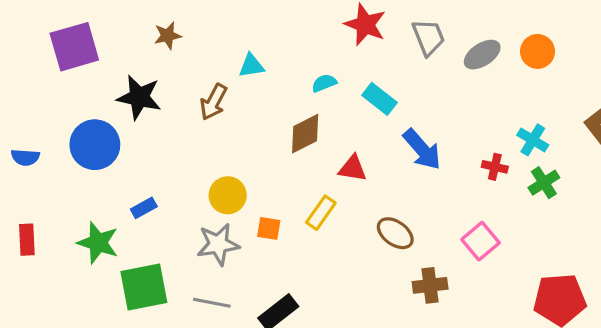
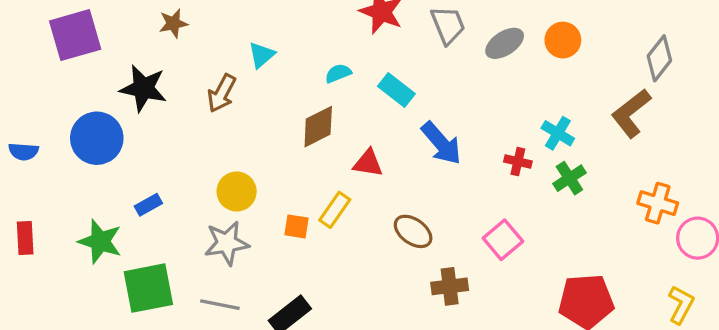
cyan triangle: (251, 66) -> (262, 55), turned -32
orange square: (269, 228) -> (297, 226), moved

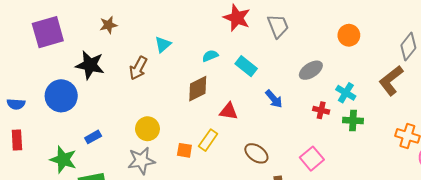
gray ellipse: (505, 43) -> (311, 70), moved
blue arrow: (441, 143) -> (274, 99), size x0.7
green cross: (569, 178) -> (353, 121), turned 36
red rectangle: (25, 238) -> (17, 140), moved

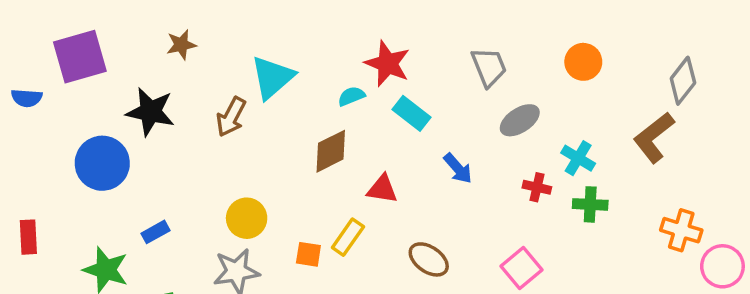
red star: (237, 18) -> (387, 64), moved
gray trapezoid: (278, 26) -> (489, 67), moved
cyan triangle: (163, 44) -> (272, 77), size x1.6
blue semicircle: (16, 104) -> (27, 98), moved

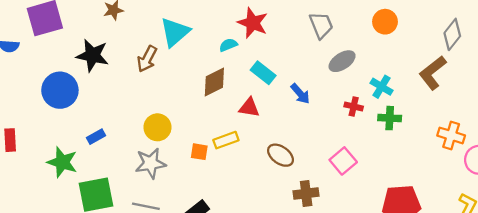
cyan rectangle: (412, 113) -> (263, 73), moved
yellow rectangle: (348, 237) -> (226, 140), turned 35

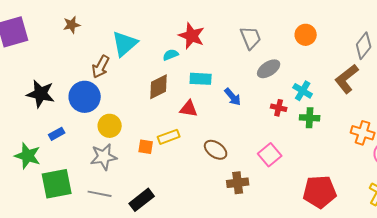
black star: (92, 55) -> (41, 94), moved
cyan rectangle: (263, 73) -> (201, 79), turned -35
blue circle: (60, 90) -> (85, 97), moved

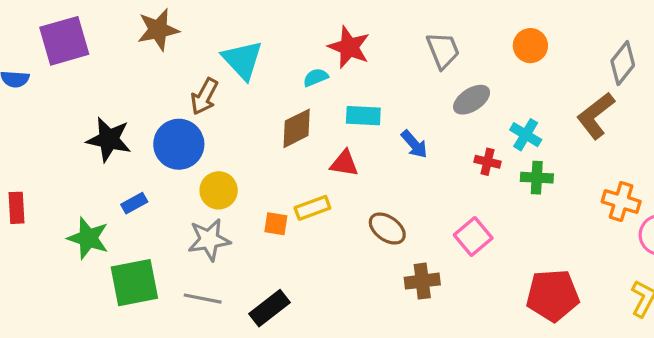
brown star: (72, 25) -> (158, 30), size x1.5
cyan triangle: (125, 44) -> (242, 60), turned -32

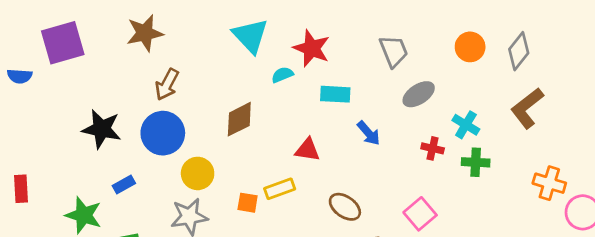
cyan triangle: (242, 60) -> (250, 36), moved
gray diamond: (623, 63) -> (519, 51), moved
brown arrow: (204, 96) -> (167, 84), moved
cyan rectangle: (363, 116) -> (335, 94), moved
brown diamond: (297, 128) -> (239, 119), moved

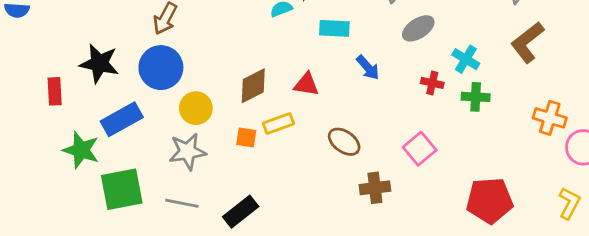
brown diamond: (239, 119) -> (253, 86), moved
blue rectangle: (124, 185) -> (122, 119), size x1.8
red rectangle: (21, 189) -> (55, 91), moved

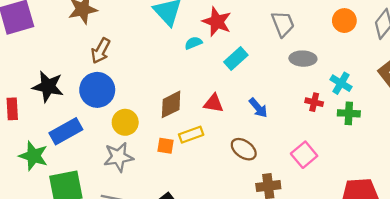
cyan rectangle: (334, 28) -> (236, 59), turned -45
gray ellipse: (418, 28) -> (303, 59), turned 35
blue arrow: (368, 68) -> (258, 108), moved

